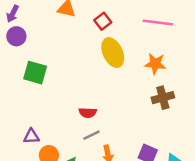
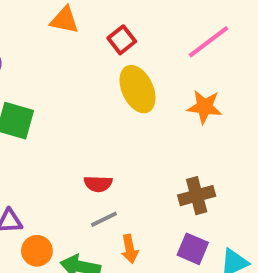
pink line: (158, 22) -> (208, 42), turned -44
brown cross: (163, 98) -> (197, 196), moved

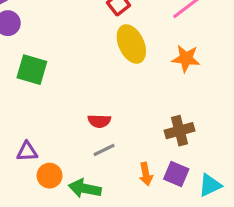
orange arrow: (130, 249) -> (146, 174), moved

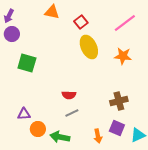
orange arrow: (146, 174) -> (98, 136), moved

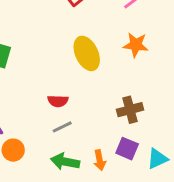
yellow ellipse: (89, 47) -> (87, 53), moved
green arrow: (60, 137) -> (65, 162), moved

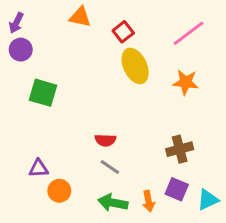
yellow ellipse: (87, 53) -> (135, 66), moved
gray line: (62, 127) -> (110, 167), turned 60

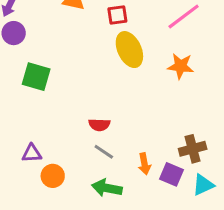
red square: (123, 32) -> (117, 15), turned 30
brown cross: (180, 149) -> (193, 149), moved
orange arrow: (148, 201) -> (144, 164), moved

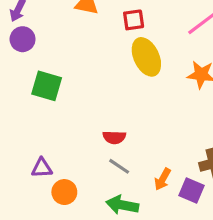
orange arrow: (144, 164) -> (163, 179), turned 40

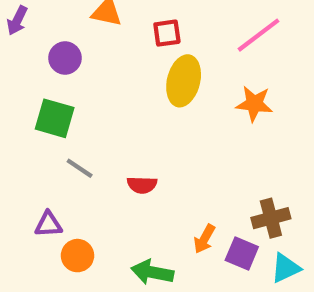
purple circle: (23, 39) -> (65, 58), moved
yellow ellipse: (146, 57) -> (184, 81), turned 39
gray line: (119, 166) -> (80, 168), moved

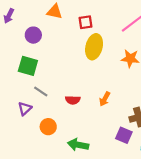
purple triangle: (48, 224) -> (25, 109), moved, turned -40
orange arrow: (204, 239) -> (105, 99), moved
orange circle: (78, 256) -> (48, 127), moved

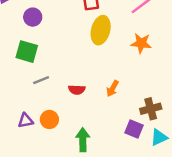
gray line: (41, 91) -> (41, 80), turned -56
purple triangle: (25, 109) -> (26, 121), moved, turned 32
green arrow: (78, 145) -> (83, 140), turned 78

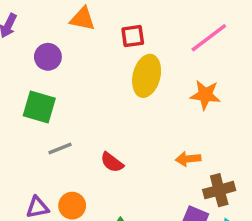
orange arrow: (113, 89) -> (188, 159), moved, turned 56
red semicircle: (77, 90) -> (112, 162), turned 35

